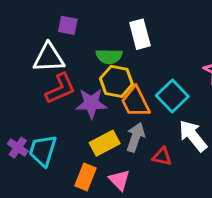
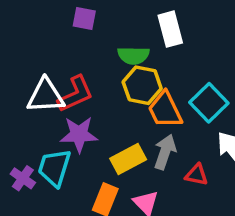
white triangle: (49, 58) -> (46, 96), moved
purple star: (91, 103) -> (79, 134), moved
purple cross: (18, 148) -> (23, 178), moved

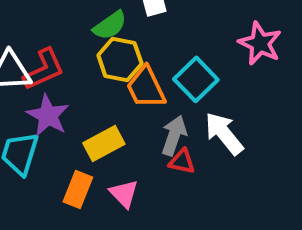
green semicircle: (133, 55) -> (110, 25), turned -36
purple star: (79, 134) -> (48, 115), turned 30
gray arrow: (165, 152) -> (174, 135), moved

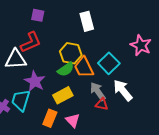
green semicircle: (110, 25) -> (66, 69), moved
red L-shape: (44, 69) -> (31, 42), moved
gray arrow: (174, 135) -> (98, 91), turned -54

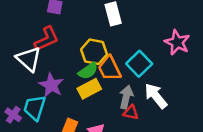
white triangle: (16, 59) -> (29, 59), turned 45
gray arrow: (98, 91) -> (126, 97), turned 48
yellow rectangle: (63, 95) -> (89, 89), moved

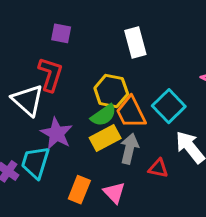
red L-shape: (47, 39) -> (50, 74), turned -48
gray arrow: (126, 97) -> (129, 149), moved

